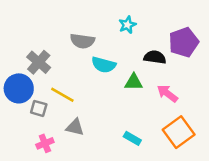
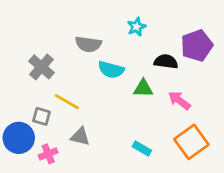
blue circle: (19, 88) -> (19, 138), moved

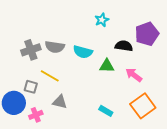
gray semicircle: (88, 44) -> (55, 47), moved
gray cross: (41, 67) -> (31, 50), turned 30

